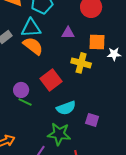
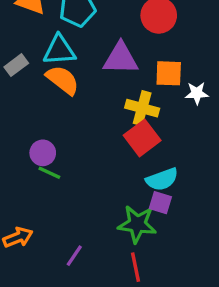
purple triangle: (68, 33) -> (121, 58), size x1.6
red square: (51, 80) -> (142, 138), moved
cyan semicircle: (66, 108) -> (162, 179), moved
green star: (59, 134) -> (137, 224), moved

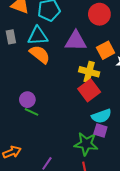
gray rectangle: (16, 65) -> (11, 37), moved, turned -64
orange square: (169, 73) -> (106, 50), turned -30

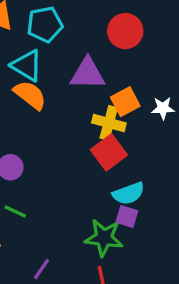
cyan triangle: (38, 36) -> (27, 65), turned 35
orange square: (106, 50) -> (125, 102), moved
green line: (31, 112) -> (15, 212), moved

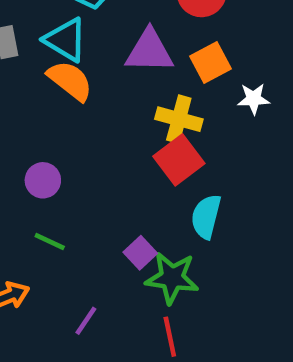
orange square: (125, 102) -> (211, 62), moved
cyan semicircle: (129, 193) -> (206, 217), turned 124
purple square: (127, 216) -> (140, 253), moved, turned 30

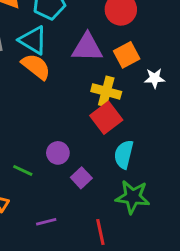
purple circle: (43, 180) -> (58, 153), moved
green star: (172, 278) -> (133, 197), moved
purple line: (86, 321) -> (46, 222), turned 42

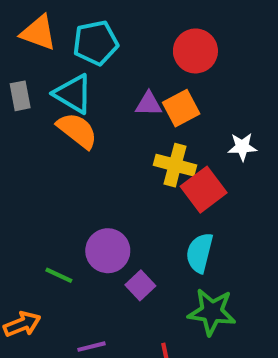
purple triangle: (87, 48) -> (149, 104), size x0.6
orange square: (127, 55) -> (181, 108), moved
red square: (106, 118) -> (204, 190), moved
purple circle: (58, 153) -> (108, 251), size x1.4

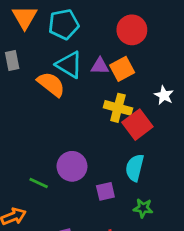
orange triangle: (38, 33) -> (25, 17), turned 40
cyan triangle: (73, 94) -> (69, 65), moved
white star: (242, 147) -> (164, 95), turned 30
purple square: (140, 285) -> (105, 191), moved, turned 30
green star: (212, 312) -> (143, 208), size x0.6

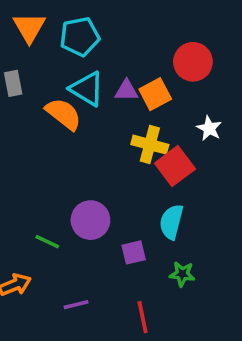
red circle: (132, 30) -> (193, 62), moved

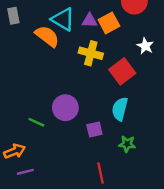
yellow cross: (150, 145) -> (91, 53), moved
purple line: (76, 305) -> (25, 172), moved

